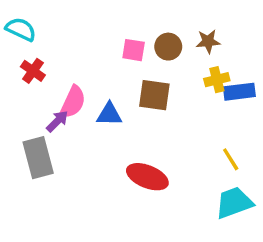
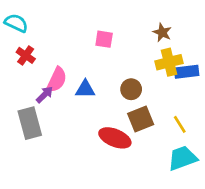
brown star: (208, 41) -> (162, 32), turned 30
brown circle: (168, 47) -> (131, 89), moved
yellow cross: (217, 80) -> (169, 62), size x1.4
brown square: (154, 95) -> (141, 119), moved, turned -30

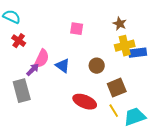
blue triangle: (85, 89) -> (63, 66), turned 35
brown square: (141, 119) -> (117, 88), moved
yellow line: (180, 124) -> (114, 111), moved

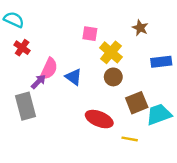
yellow cross: (125, 46) -> (111, 52), moved, turned -36
yellow line: (114, 111) -> (130, 139), moved, turned -48
cyan trapezoid: (135, 117) -> (159, 114), moved

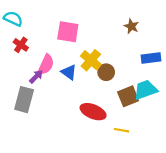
pink square: (90, 34) -> (68, 32), moved, size x1.5
yellow cross: (111, 52) -> (91, 60), moved
gray rectangle: (26, 106) -> (24, 100), turned 30
cyan trapezoid: (159, 114) -> (146, 90), moved

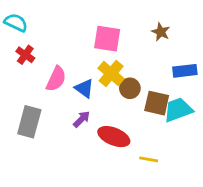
pink square: (68, 32) -> (107, 39), moved
purple arrow: (36, 77) -> (82, 119), moved
brown square: (128, 96) -> (157, 103), moved, turned 35

